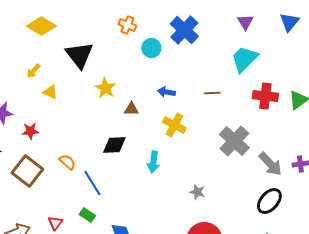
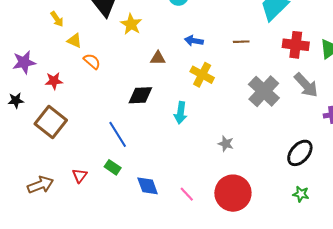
yellow arrow: (33, 71) -> (57, 19), turned -77
yellow star: (105, 88) -> (131, 24), moved
orange semicircle: (67, 162) -> (92, 61), moved
gray arrow: (270, 164) -> (306, 85), moved

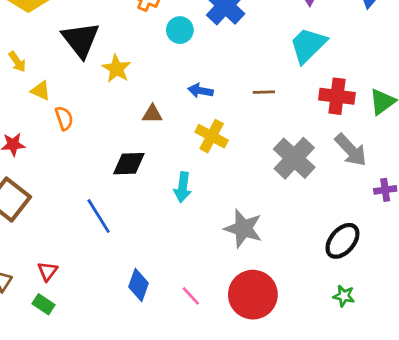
orange semicircle: (92, 61) -> (64, 118), turned 30
gray star: (226, 144) -> (243, 228), size x1.8
green rectangle: (113, 167) -> (43, 304), moved
blue diamond: (148, 186) -> (139, 285), turned 40

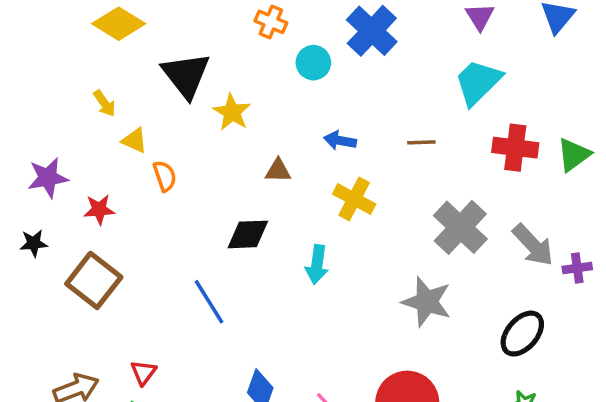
gray arrow: (351, 150) -> (533, 245), moved
gray star: (243, 228) -> (427, 302), moved

